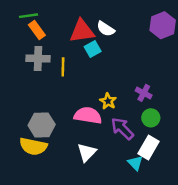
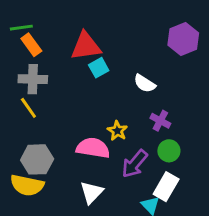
white semicircle: (106, 29) -> (145, 83), moved
yellow line: (63, 67) -> (28, 108), moved, turned -36
purple arrow: (122, 129) -> (135, 164), turned -95

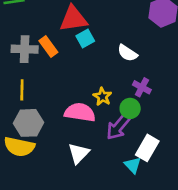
orange rectangle: (31, 45) -> (48, 46), moved
yellow line: (28, 108) -> (22, 90), moved, turned 36
green circle: (169, 151) -> (130, 108), moved

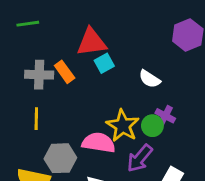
yellow star: (102, 97) -> (123, 126), size x1.6
green circle: (130, 108) -> (152, 126), moved
gray hexagon: (29, 123) -> (60, 158), moved

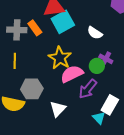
cyan square: (104, 63) -> (63, 22), size x1.6
yellow star: (123, 126) -> (60, 58), moved
pink semicircle: (99, 143) -> (72, 74), moved, turned -35

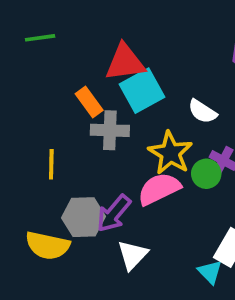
gray cross: (17, 30) -> (110, 130), moved
yellow star: (60, 58) -> (170, 153), moved
purple arrow: (88, 89) -> (114, 213), moved

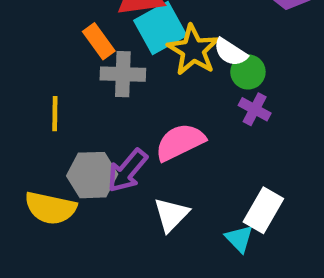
yellow star: (170, 153) -> (193, 50), moved
green circle: (206, 174) -> (248, 72), moved
white triangle: (133, 255) -> (171, 215), moved

